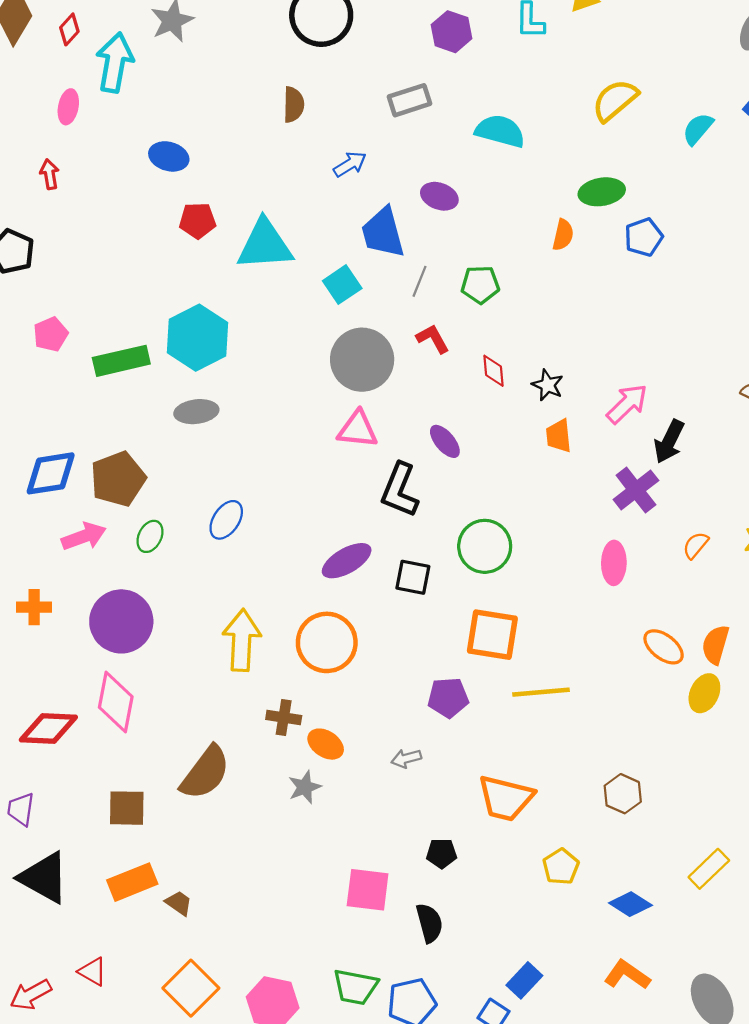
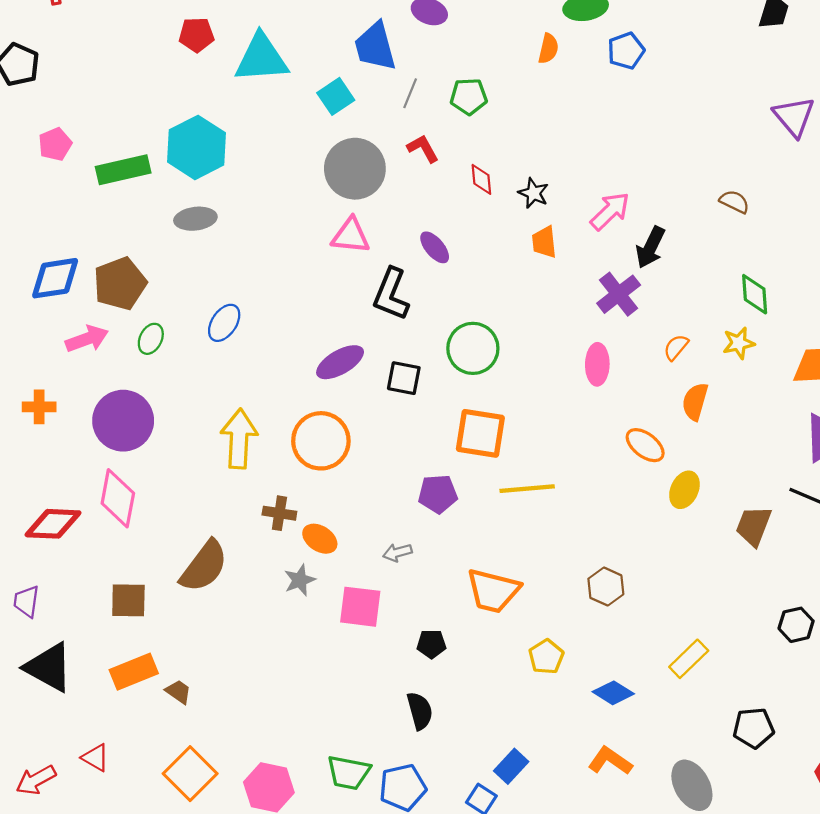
orange semicircle: (715, 645) -> (695, 402), moved
pink square: (368, 890) -> (360, 607), moved

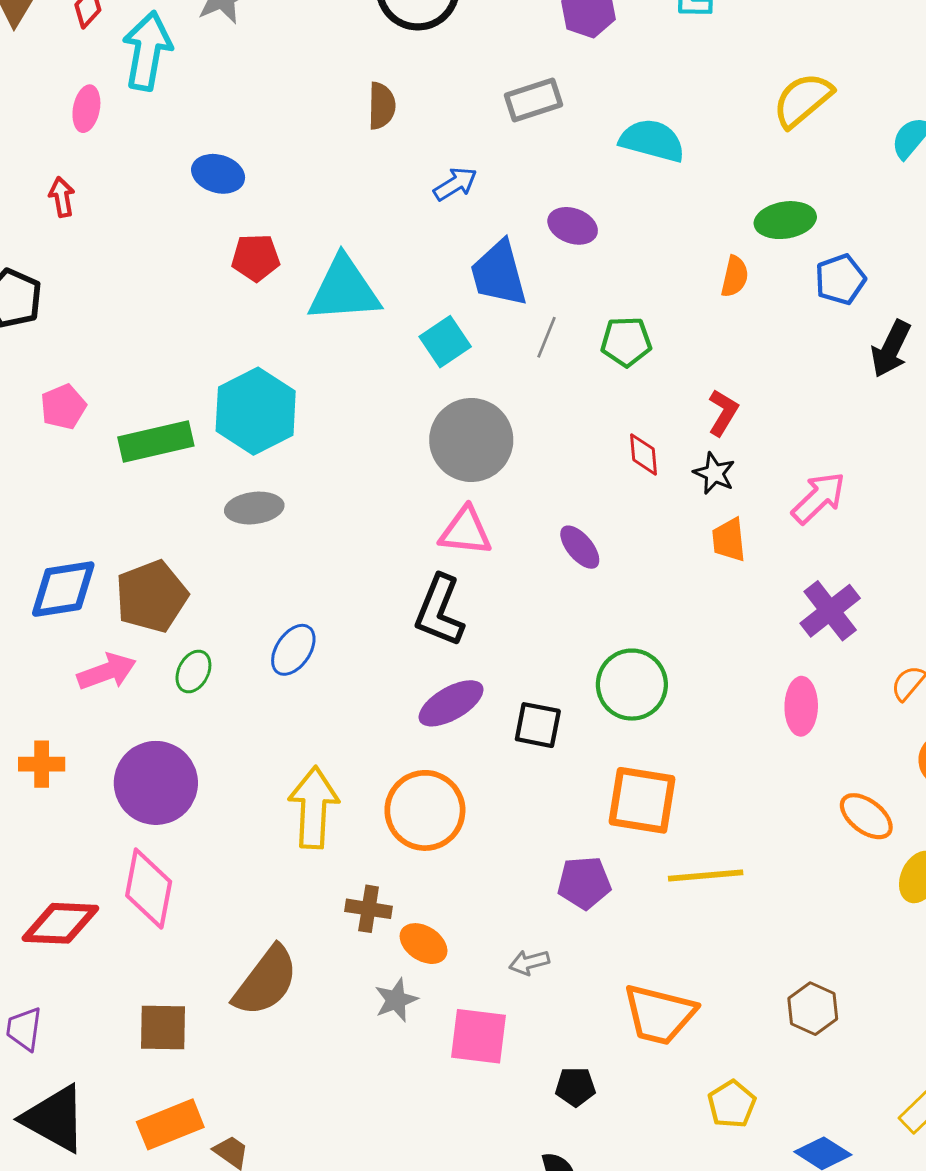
red L-shape: (423, 149) -> (723, 413), moved, turned 60
black arrow: (650, 247) -> (891, 349), moved
black L-shape: (391, 294) -> (439, 611), moved

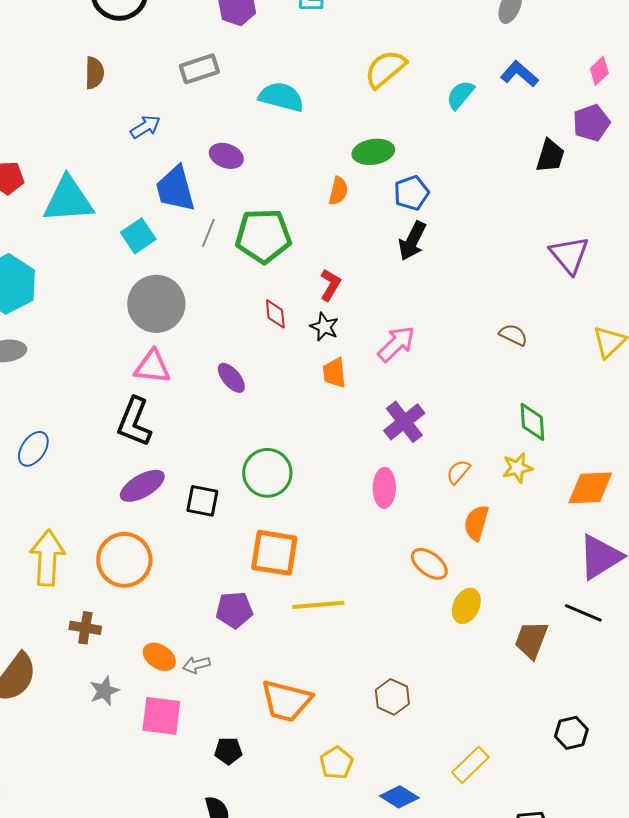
green pentagon: (626, 342) -> (263, 236), size x1.6
black arrow: (891, 349) -> (412, 241), moved
orange ellipse: (424, 944) -> (159, 657), moved

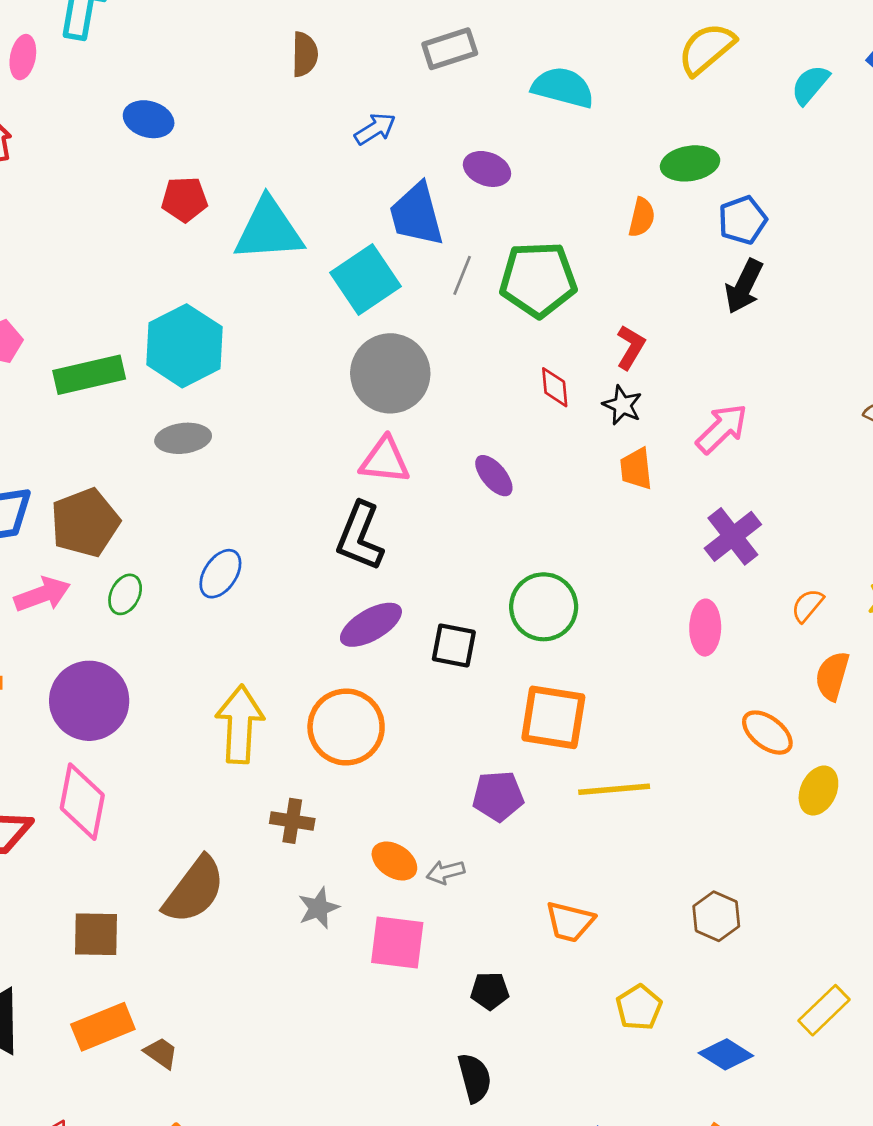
cyan square: (138, 236) -> (365, 279), size x1.4
orange trapezoid: (286, 701) -> (570, 922), size x0.7

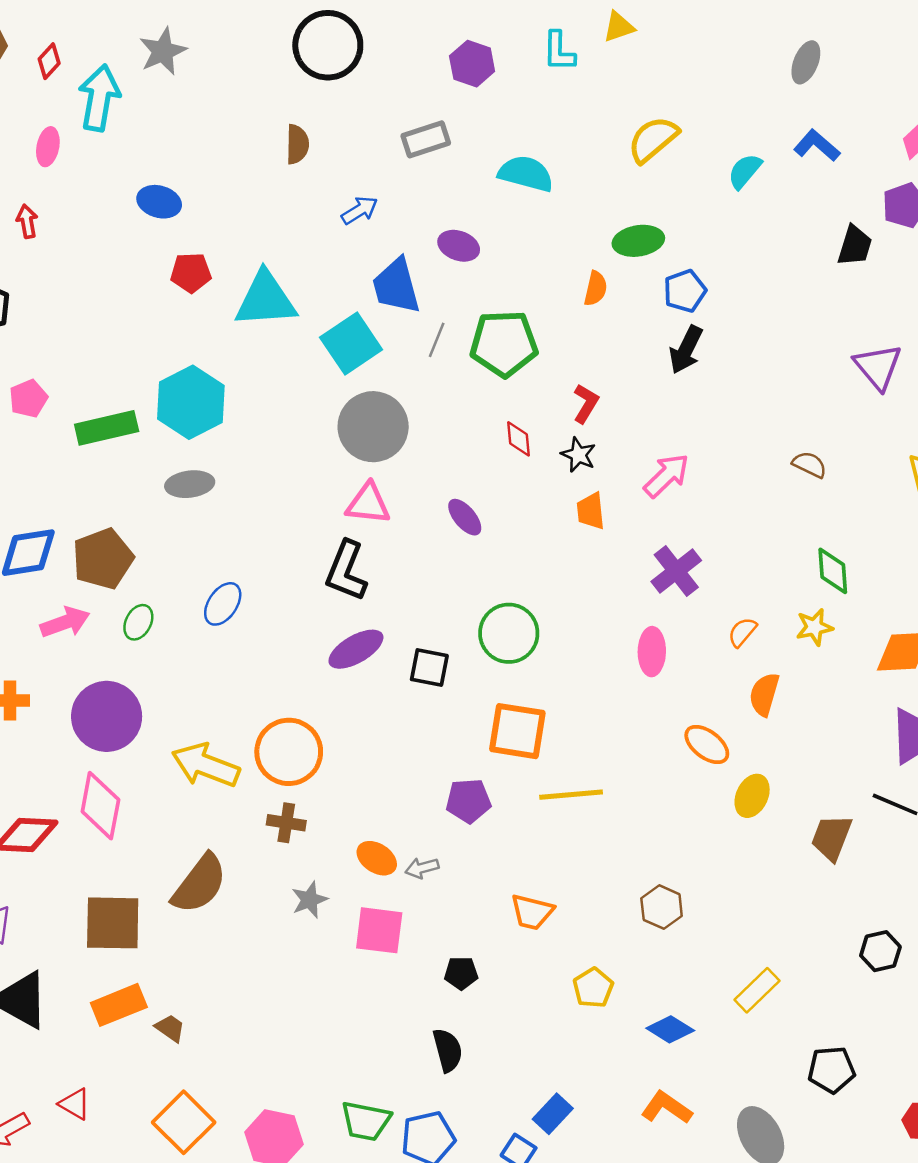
yellow arrow: (240, 724) -> (206, 765), moved, turned -72
orange circle: (346, 727) -> (289, 752), moved
brown square: (96, 934) -> (113, 923), size x1.4

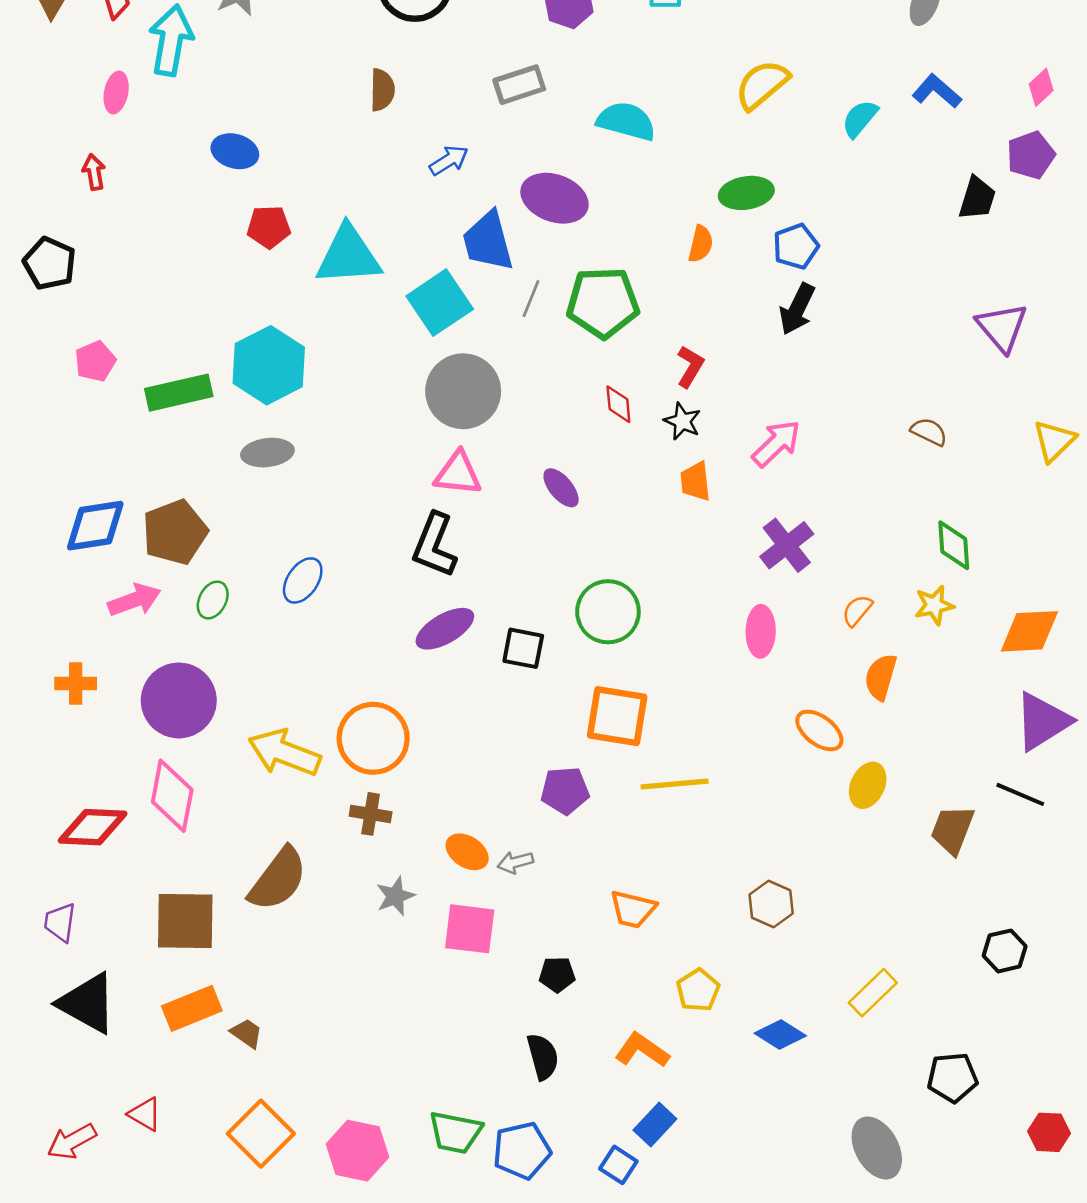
purple ellipse: (459, 246) -> (554, 198), size x1.5
orange L-shape: (666, 1108) -> (642, 1050), moved

